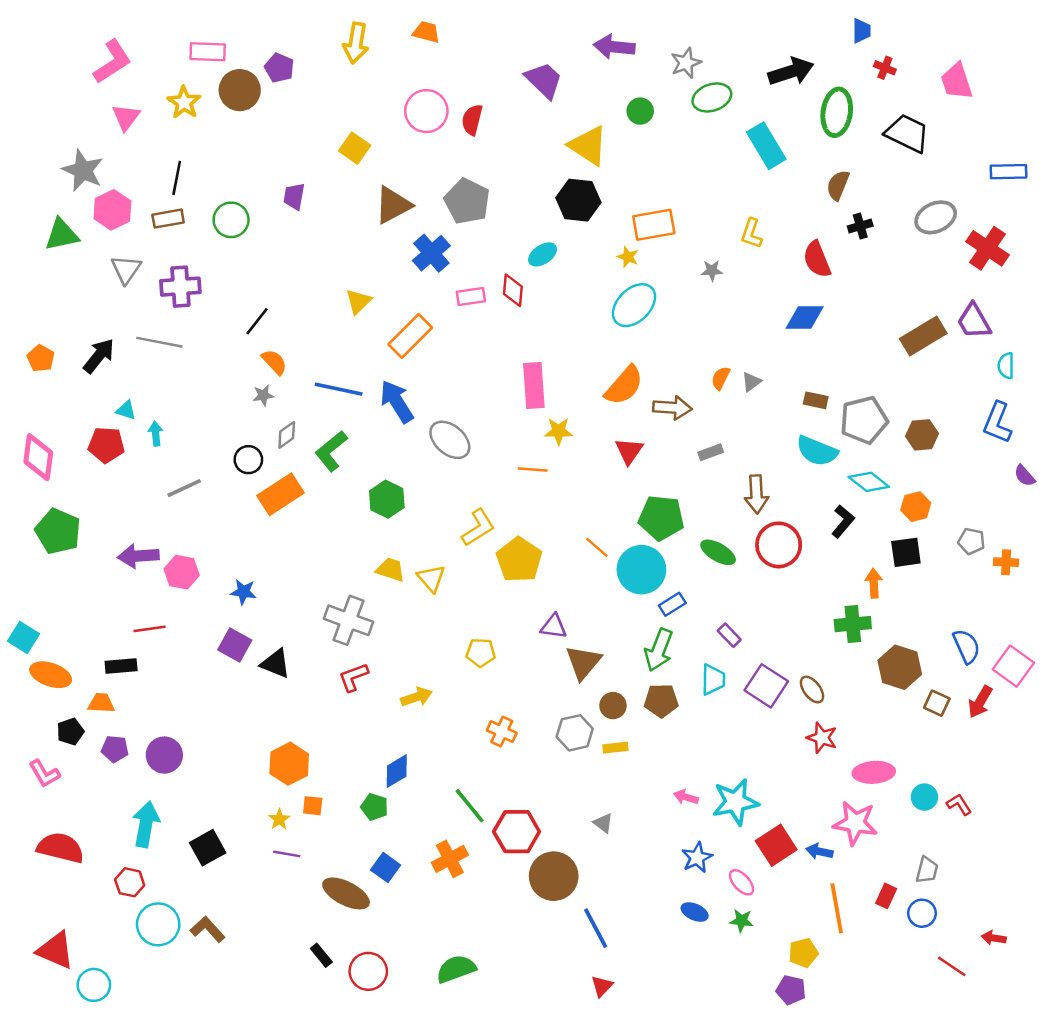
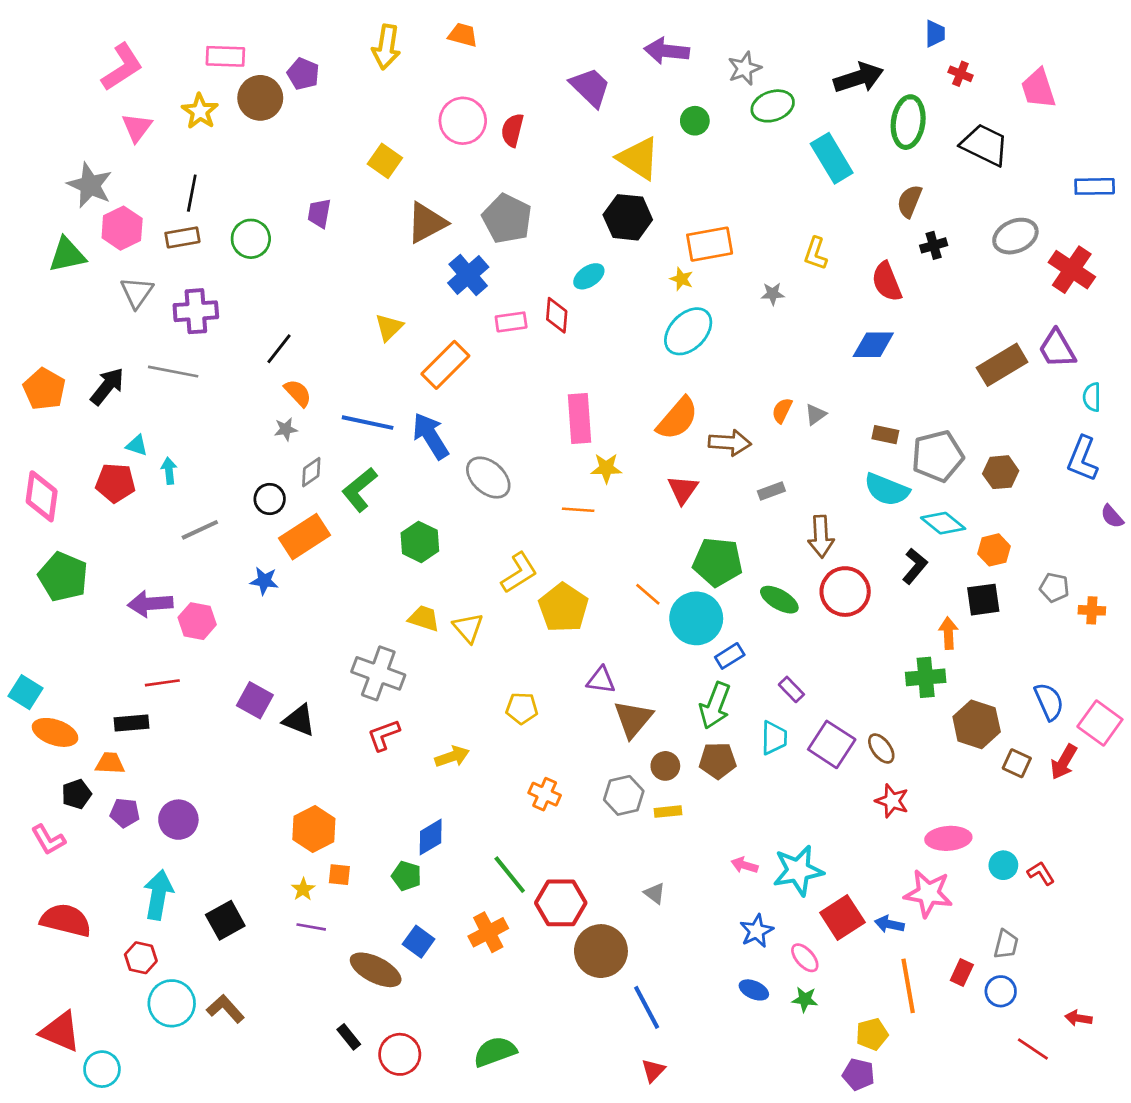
orange pentagon: (41, 358) -> (44, 389), size x1.4
blue star: (243, 592) -> (264, 581), moved

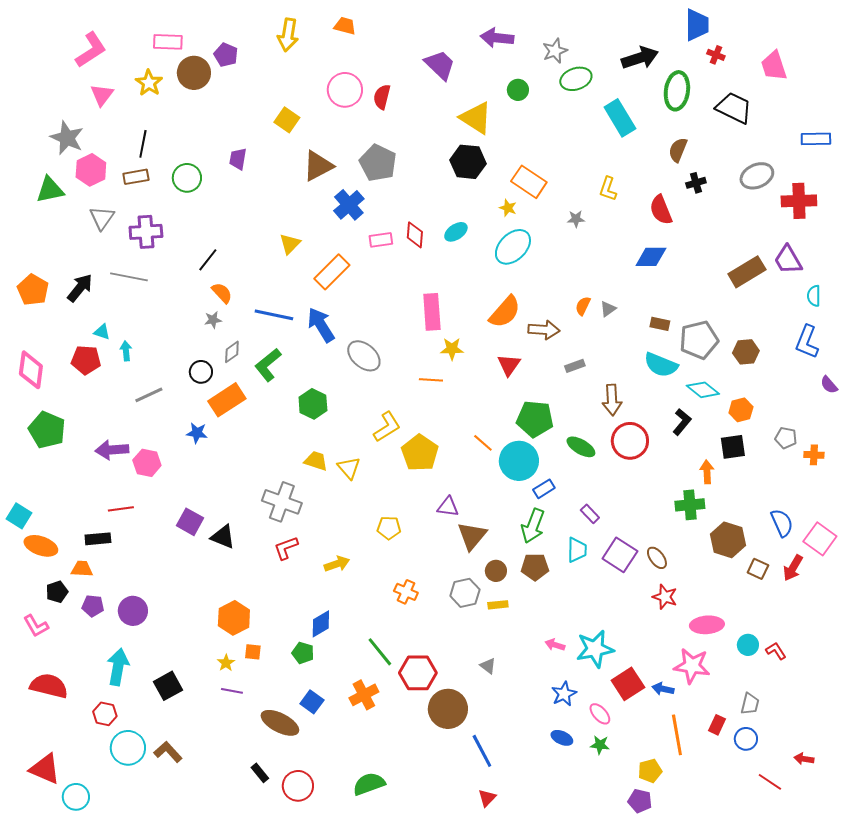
blue trapezoid: (935, 34) -> (697, 25), size x1.6
orange rectangle: (710, 244) -> (529, 182), turned 44
red cross: (1072, 270) -> (799, 201), turned -36
cyan ellipse: (589, 276) -> (456, 232), moved

